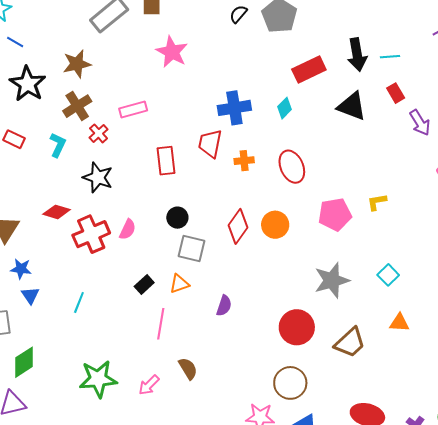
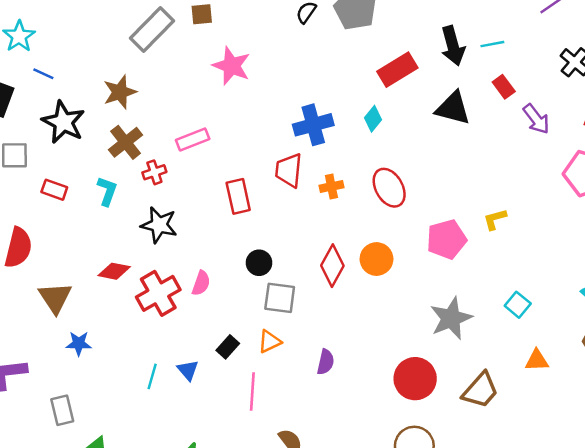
red cross: (99, 133) -> (154, 172), turned 30
blue triangle: (30, 295) -> (188, 370), moved

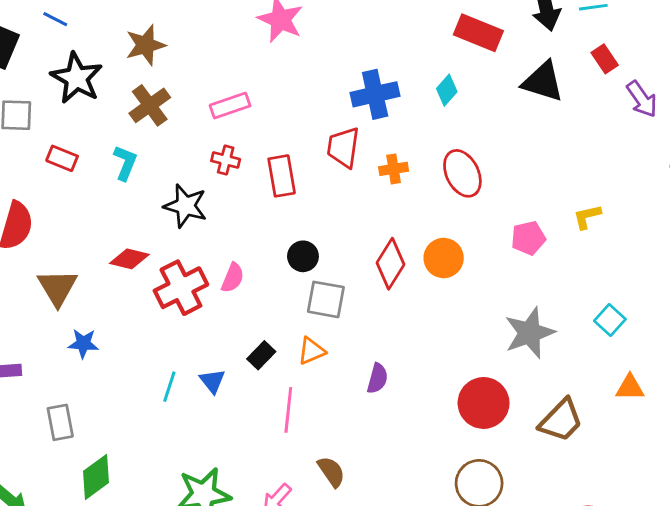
red rectangle: (397, 70) -> (478, 33), turned 51
red cross: (154, 172) -> (226, 160), moved, turned 30
pink pentagon: (446, 239) -> (528, 238), size x0.7

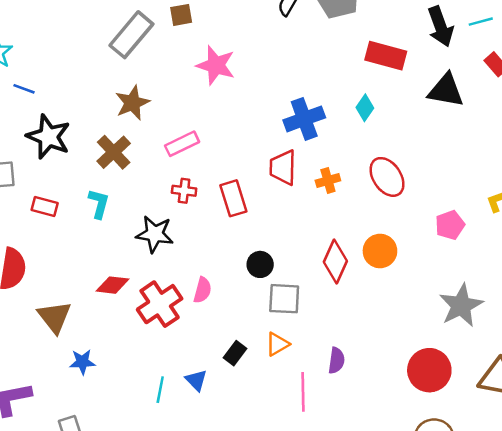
brown star: (146, 45) -> (132, 103), moved
pink line: (288, 410) -> (303, 392), moved

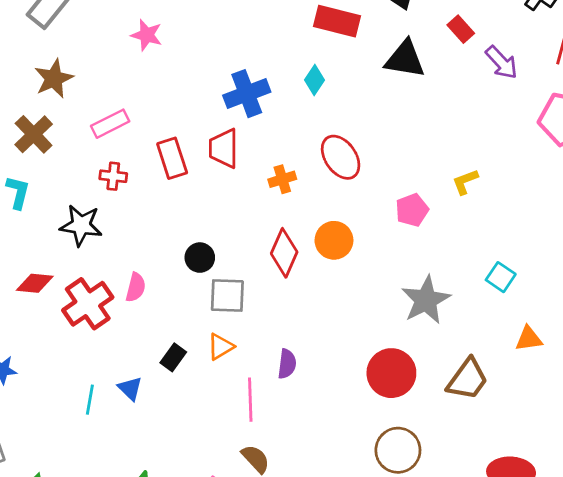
pink star: (216, 65) -> (147, 35), size x0.7
orange cross: (328, 180) -> (282, 179), moved
red rectangle: (233, 198) -> (172, 158), moved

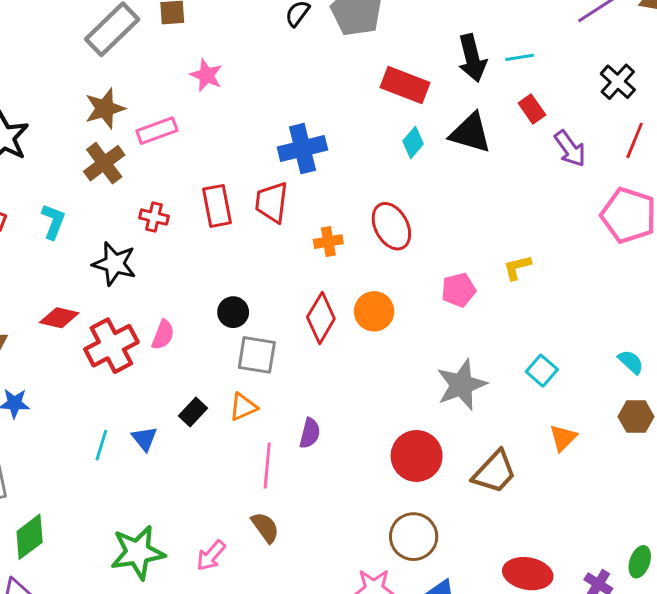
cyan diamond: (315, 80) -> (413, 142), moved
pink rectangle: (110, 124) -> (157, 131), moved
brown cross: (34, 134) -> (104, 163), moved
orange triangle: (529, 339) -> (563, 438), turned -44

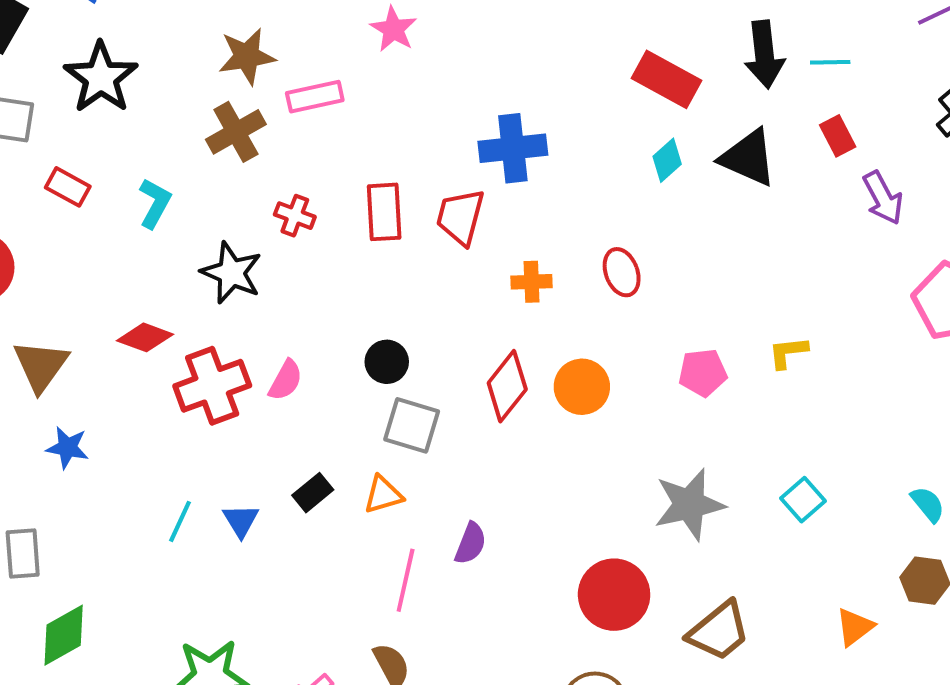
red ellipse: (391, 226) -> (622, 272), size x0.7
orange triangle: (563, 438) -> (855, 627), moved

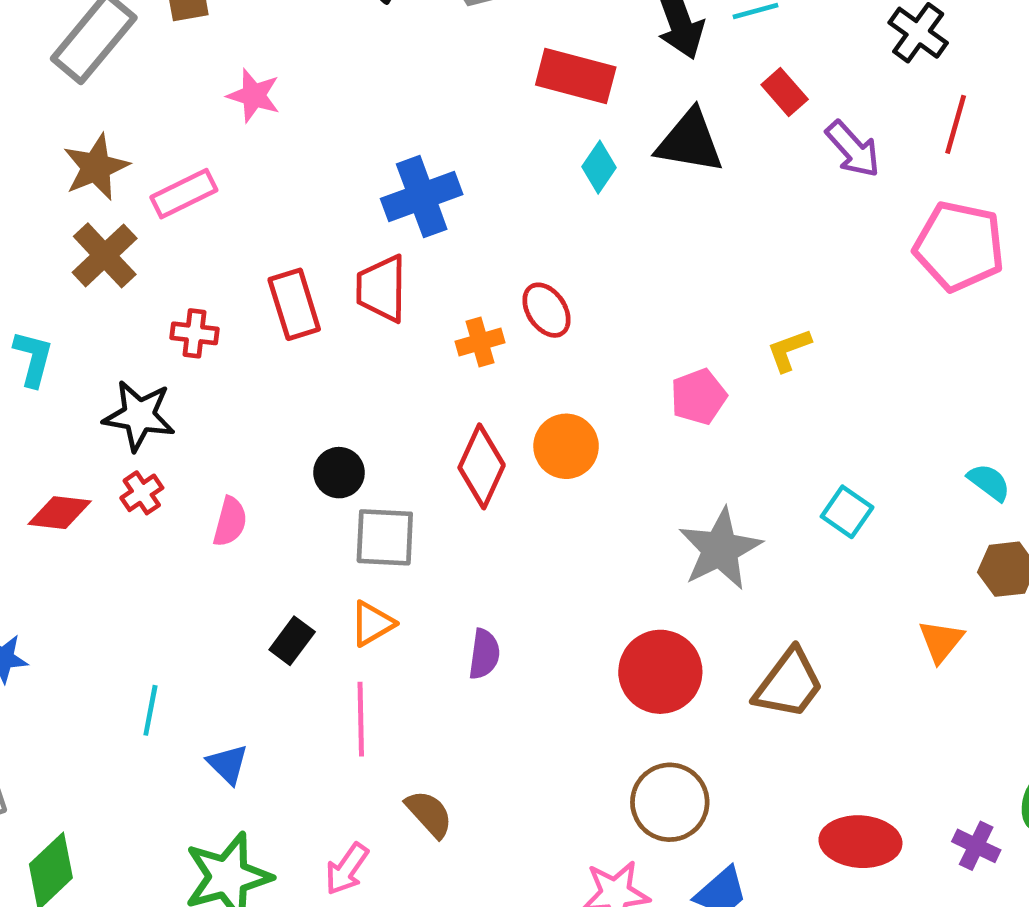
red ellipse: (622, 272) -> (546, 310), moved
red cross: (212, 386) -> (142, 493), moved, size x0.5
blue triangle: (241, 520) -> (228, 764), moved
pink line: (406, 580) -> (361, 719), moved

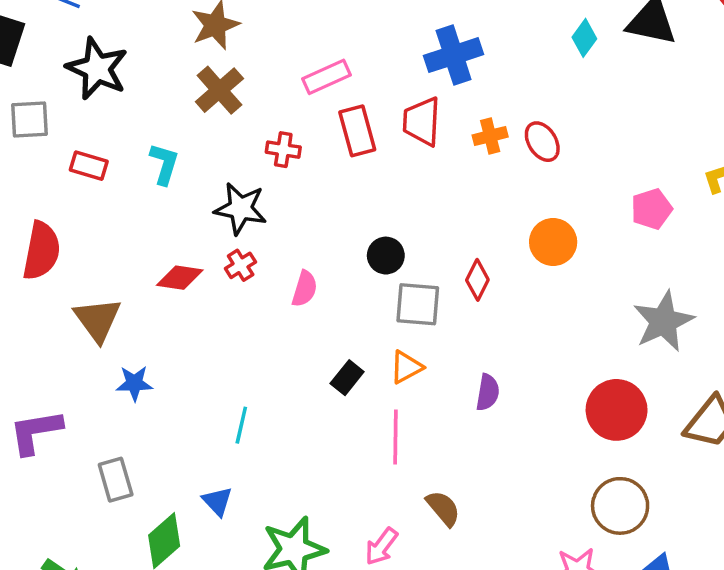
pink rectangle: (184, 194) -> (327, 77), moved
orange cross: (480, 342) -> (490, 136), moved
red diamond: (482, 466) -> (477, 280), moved, size x0.7
blue triangle: (228, 764) -> (217, 501), moved

